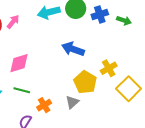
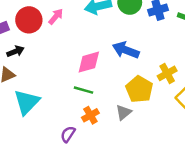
pink diamond: (19, 63) -> (89, 62), moved
green line: (22, 90) -> (84, 90), moved

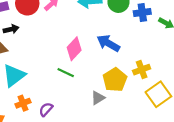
pink diamond: (89, 62) -> (74, 49), turned -40
orange cross: (90, 115) -> (23, 103), moved

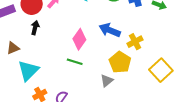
black arrow: (11, 29) -> (35, 28), moved, turned -56
yellow cross: (142, 70) -> (135, 42), moved

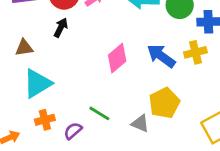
yellow cross: (135, 42) -> (195, 52), moved
green line: (75, 62) -> (99, 113), moved
gray triangle: (107, 81) -> (140, 123), turned 48

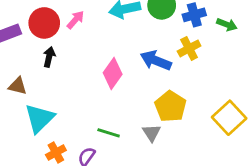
brown triangle: (24, 48) -> (18, 86), turned 36
gray triangle: (140, 123) -> (152, 133), turned 48

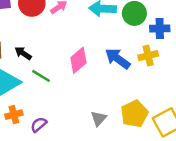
black arrow: (49, 57) -> (23, 53), moved, turned -84
yellow pentagon: (171, 106) -> (134, 114), moved
green line: (109, 133) -> (41, 76), moved

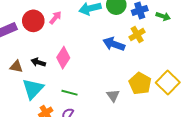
pink diamond: (78, 60) -> (63, 58), moved
green line: (41, 76) -> (69, 93), moved

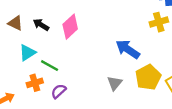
blue arrow: (114, 44) -> (128, 49), moved
cyan triangle: (33, 89) -> (27, 53), size x0.7
green line: (69, 93) -> (50, 66), moved

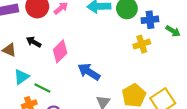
black arrow: (41, 25) -> (34, 42), moved
blue arrow: (128, 49) -> (89, 72), moved

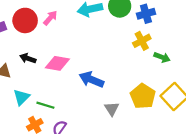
green arrow: (173, 31) -> (162, 57), moved
pink diamond: (60, 51) -> (57, 63), turned 65

